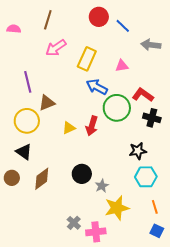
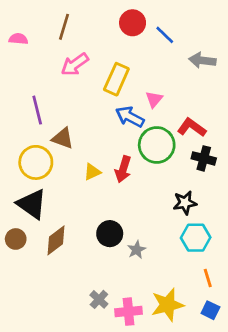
pink triangle: (122, 66) -> (154, 99), moved, turned -40
brown triangle: (47, 103) -> (63, 138), turned 42
black triangle: (24, 152) -> (32, 204), size x1.4
yellow star: (117, 208) -> (167, 305), moved

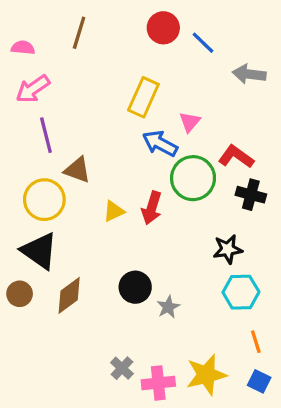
pink arrow: (75, 64) -> (33, 89), moved

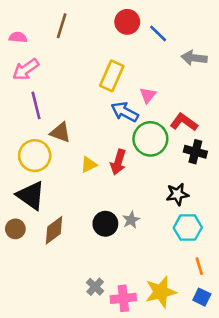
gray star: (168, 307) -> (131, 220), moved

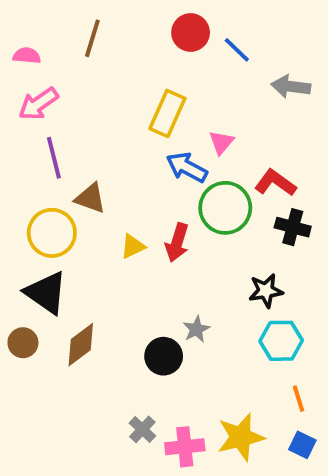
black circle: (105, 224) -> (164, 356), moved

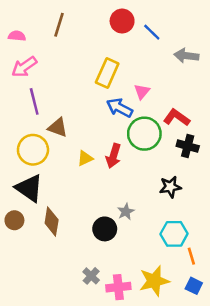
cyan hexagon: (281, 341) -> (174, 234), moved
brown diamond: (81, 345) -> (52, 221), turned -44

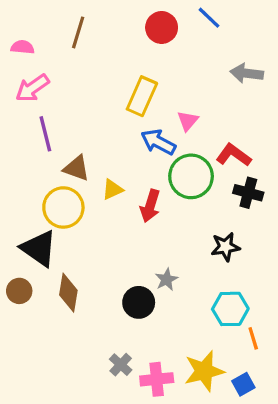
blue line: (152, 32) -> (209, 18), moved
yellow circle: (33, 150) -> (63, 207), moved
yellow triangle: (85, 158) -> (112, 189), moved
blue square: (194, 286) -> (243, 384), moved, turned 35

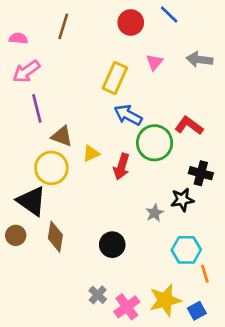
pink triangle: (188, 121) -> (155, 62), moved
black cross: (248, 193) -> (201, 173), moved
gray star: (166, 279) -> (155, 213), moved
pink cross: (157, 379) -> (127, 307), turned -30

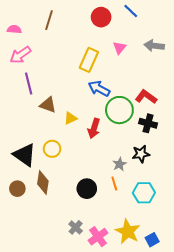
yellow circle: (51, 168) -> (52, 149), moved, size x0.7
black cross: (201, 173) -> (148, 123), moved
brown circle: (16, 235) -> (17, 189), moved
orange line: (205, 274) -> (114, 184), moved
yellow star: (165, 300) -> (128, 232), turned -30

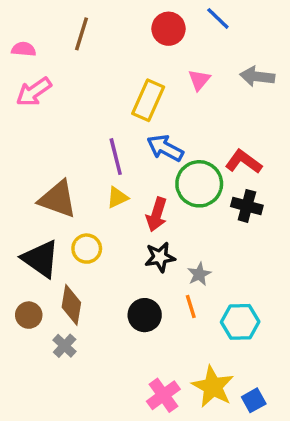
purple line: (29, 83) -> (116, 157), moved
brown triangle: (48, 105) -> (58, 199), moved, size x1.4
black star: (141, 154) -> (160, 257), moved
gray cross: (76, 227) -> (65, 346), moved

